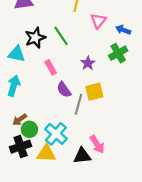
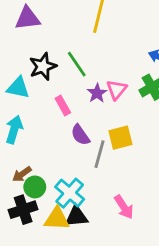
pink triangle: (98, 21) -> (117, 90), moved
purple star: (88, 63) -> (97, 93), moved
black triangle: (82, 156) -> (76, 217), moved

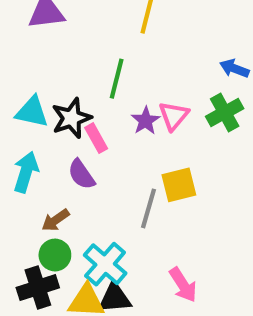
green line: (77, 64) -> (117, 79), turned 48
black star: (43, 66) -> (72, 118), moved
purple semicircle: (80, 135) -> (81, 174), moved
brown arrow: (22, 174) -> (55, 220), moved

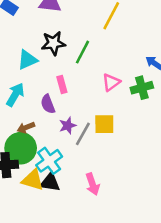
cyan triangle: (32, 112) -> (27, 60), turned -50
black star: (72, 118) -> (53, 43), moved
purple star: (146, 121) -> (68, 126), moved
green circle: (55, 255) -> (21, 148), size x1.6

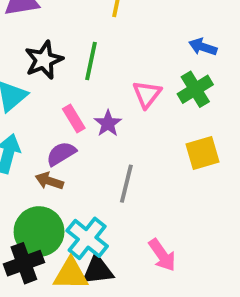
purple semicircle: (48, 104) -> (61, 154), turned 96
yellow square: (104, 124) -> (202, 153), moved
purple star: (68, 126) -> (108, 123), moved
brown arrow: (26, 128) -> (49, 181), moved, turned 56

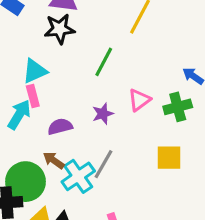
black star: (44, 60) -> (60, 29), moved
pink rectangle: (74, 119) -> (33, 96), moved
brown arrow: (49, 181) -> (54, 160), moved
cyan cross: (87, 238) -> (78, 176), moved

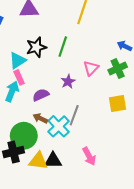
black star: (60, 29) -> (36, 47), moved

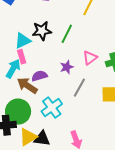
gray line: (74, 115) -> (79, 88), moved
brown arrow: (40, 118) -> (27, 85), moved, size x1.5
yellow triangle: (38, 161) -> (28, 137), turned -48

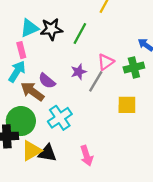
cyan triangle: (23, 41) -> (29, 28), moved
pink rectangle: (22, 57) -> (21, 50), moved
purple semicircle: (39, 76) -> (47, 81), turned -126
gray line: (79, 88) -> (96, 81), moved

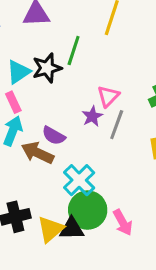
green line: (80, 34) -> (74, 51), moved
pink triangle: (106, 62) -> (108, 96), moved
green circle: (21, 121) -> (88, 210), moved

